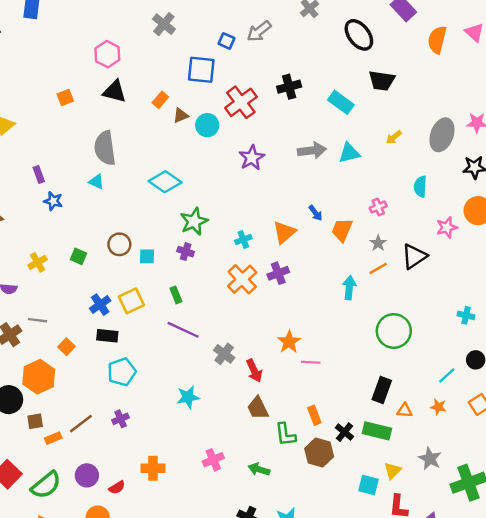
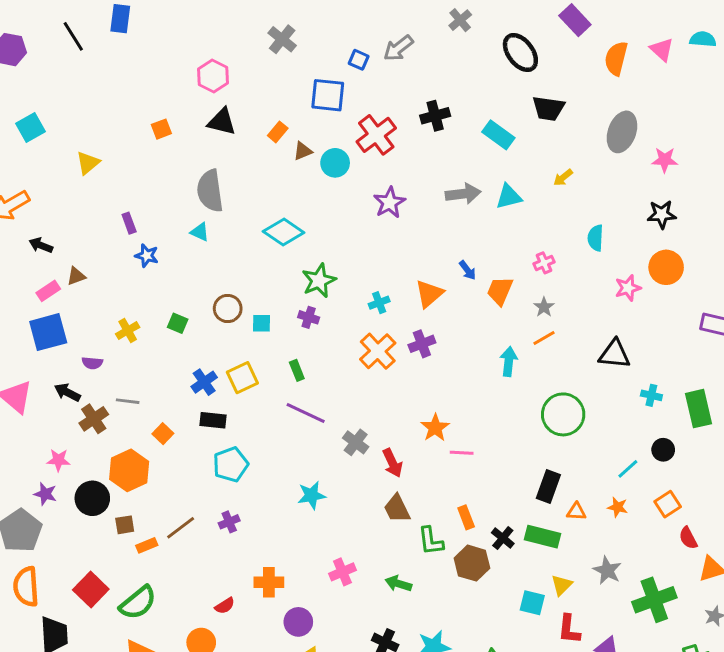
gray ellipse: (442, 135) -> (622, 132), moved
black triangle: (414, 256) -> (615, 354), moved, turned 40
purple circle: (87, 475) -> (298, 622), moved

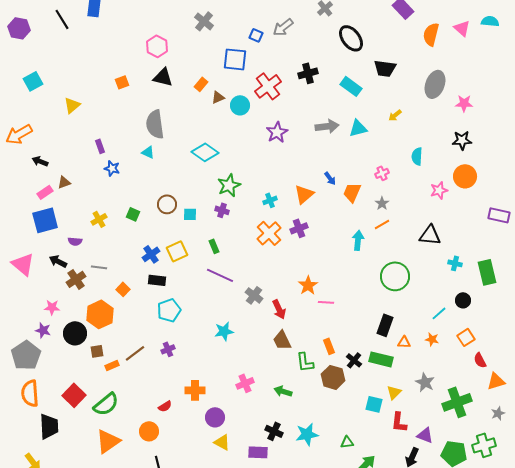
black ellipse: (520, 53) -> (351, 38), moved

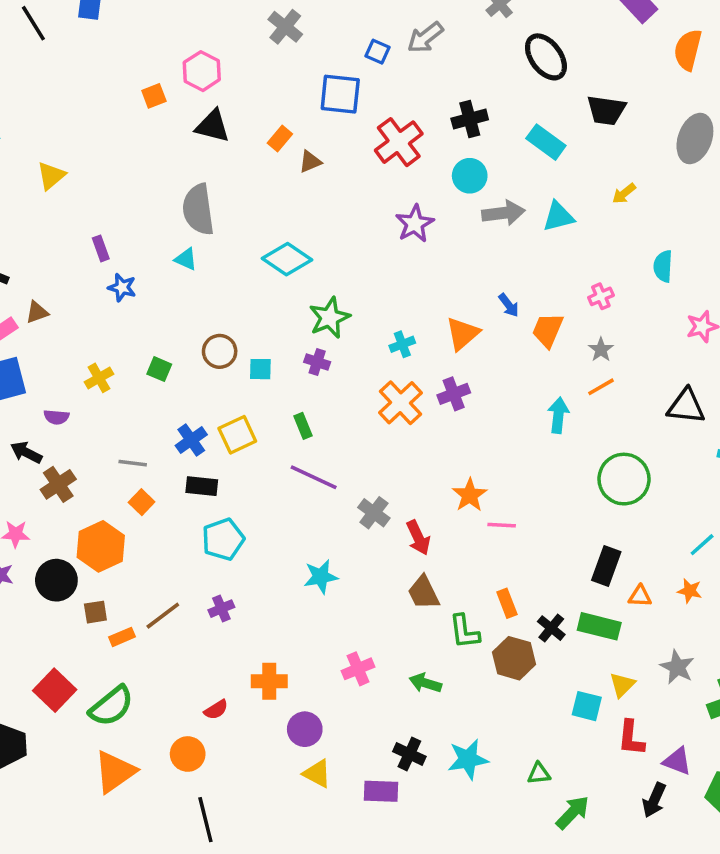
orange square: (122, 82) -> (154, 96), moved
cyan circle: (240, 105) -> (470, 176), moved
gray line: (99, 267) -> (133, 463), moved

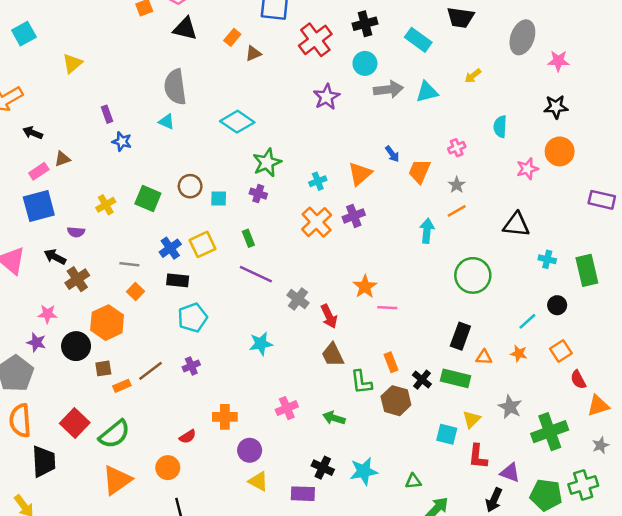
green square: (159, 369) -> (148, 199), size x1.5

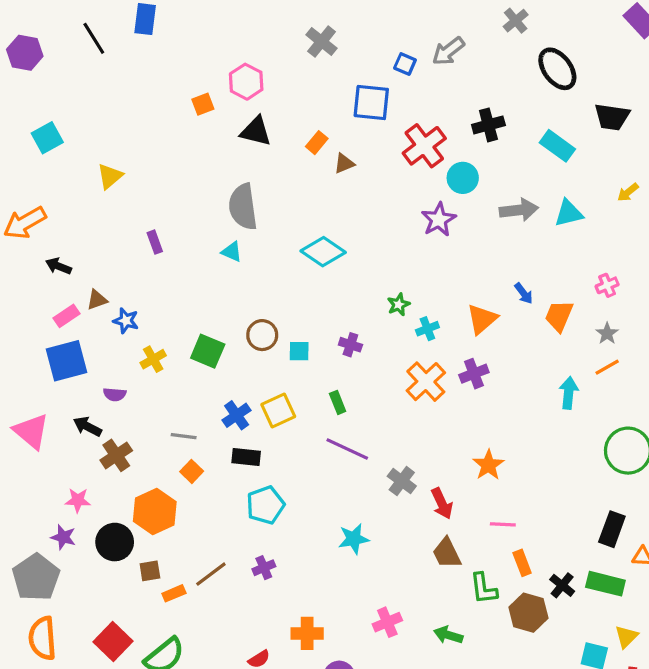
cyan circle: (365, 63) -> (463, 178), moved
blue star: (122, 142) -> (126, 321), moved
green star: (267, 163) -> (399, 305), moved, size x0.6
pink line: (387, 308) -> (503, 524), moved

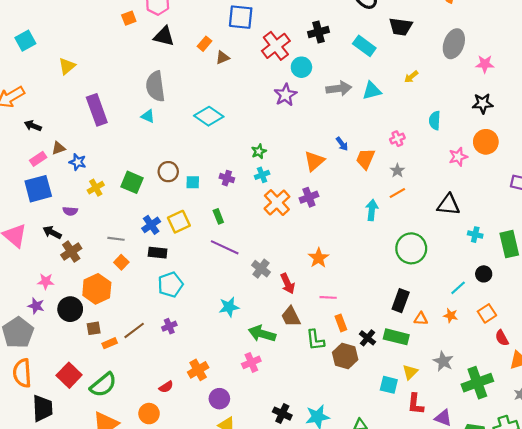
purple rectangle: (155, 242) -> (97, 110), size x2.0
cyan cross: (427, 329) -> (262, 175), moved
orange cross: (307, 633) -> (198, 370), turned -30
green arrow: (448, 635) -> (262, 334), moved, size x1.4

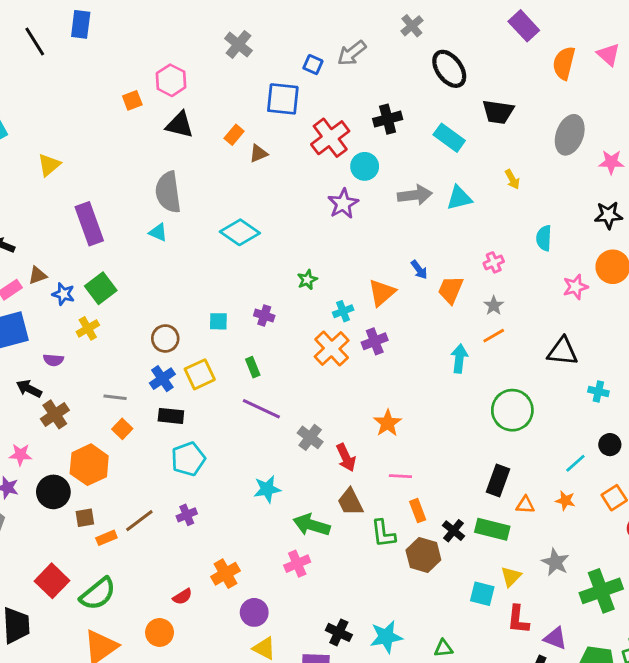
yellow arrow: (411, 77) -> (512, 179), turned -80
brown circle: (168, 172) -> (165, 338), moved
cyan cross: (262, 175) -> (343, 311), moved
green square: (132, 182) -> (101, 288), moved, turned 30

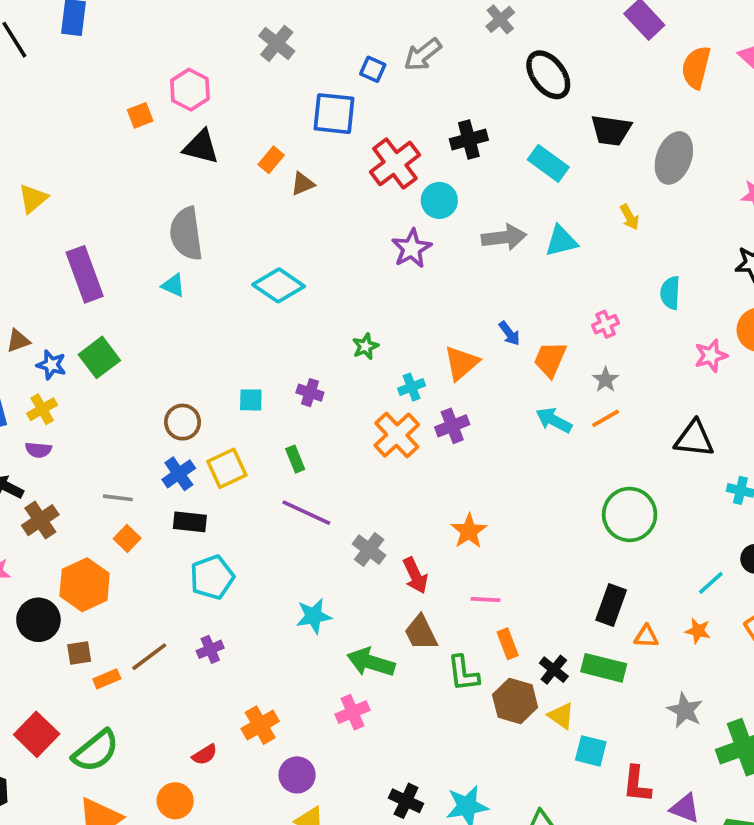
gray ellipse: (570, 135) -> (674, 158), moved
yellow cross: (88, 328) -> (42, 409), moved
cyan arrow: (459, 359) -> (554, 420), moved, turned -68
yellow triangle: (511, 577) -> (561, 716), moved, turned -40

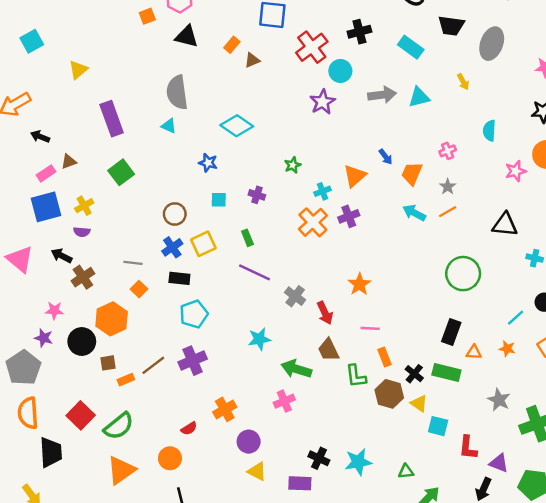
blue star: (51, 365) -> (208, 163), moved
purple cross: (210, 649) -> (193, 361), size x1.6

